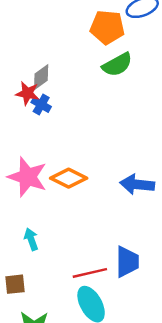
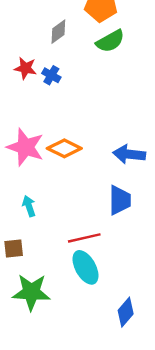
gray diamond: (41, 77) -> (58, 32), moved
blue cross: (41, 105) -> (51, 75), moved
blue trapezoid: (127, 262) -> (120, 200), moved

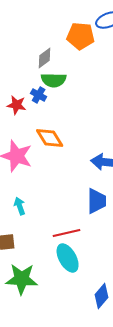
green semicircle: (110, 41) -> (54, 80), moved, turned 30
red star: (25, 68) -> (17, 105), moved
orange diamond: (64, 148) -> (50, 138), moved, turned 32

